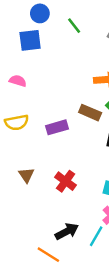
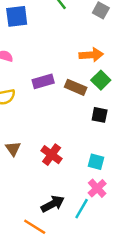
purple rectangle: (57, 127) -> (43, 81), moved

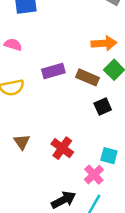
black square: (100, 115) -> (103, 106), moved, turned -35
pink cross: (97, 188) -> (94, 175), moved

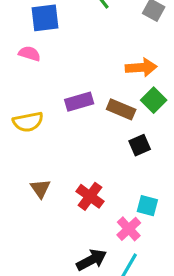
pink semicircle: (13, 45) -> (29, 54), moved

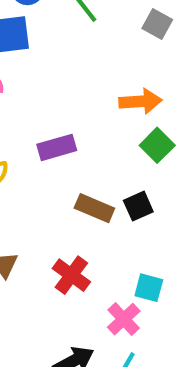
brown rectangle: (121, 109) -> (94, 208), moved

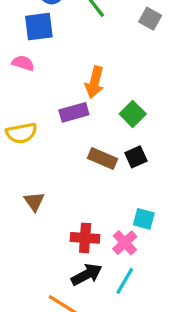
orange arrow: (140, 101) -> (95, 82), moved, turned 108
green square: (157, 145) -> (133, 114), moved
red cross: (71, 275) -> (85, 238), moved, turned -32

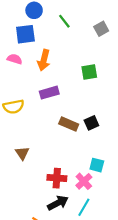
gray square: (150, 19) -> (101, 29), turned 32
orange arrow: (95, 82) -> (44, 60), moved
green square: (133, 114) -> (89, 72), moved, turned 35

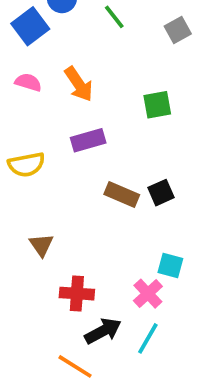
blue square: (25, 34) -> (30, 26), moved, turned -30
orange arrow: (44, 60) -> (79, 84), turned -48
red cross: (57, 178) -> (77, 294), moved

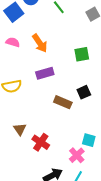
black square: (161, 193) -> (84, 92), moved
red cross: (77, 294) -> (41, 142), moved, turned 30

